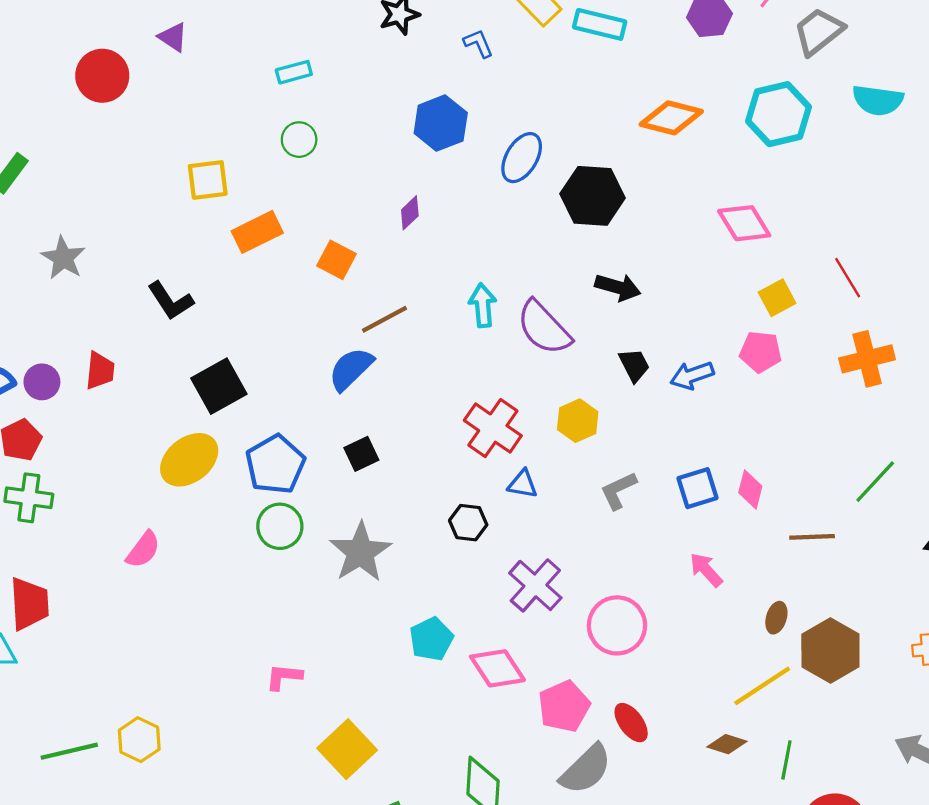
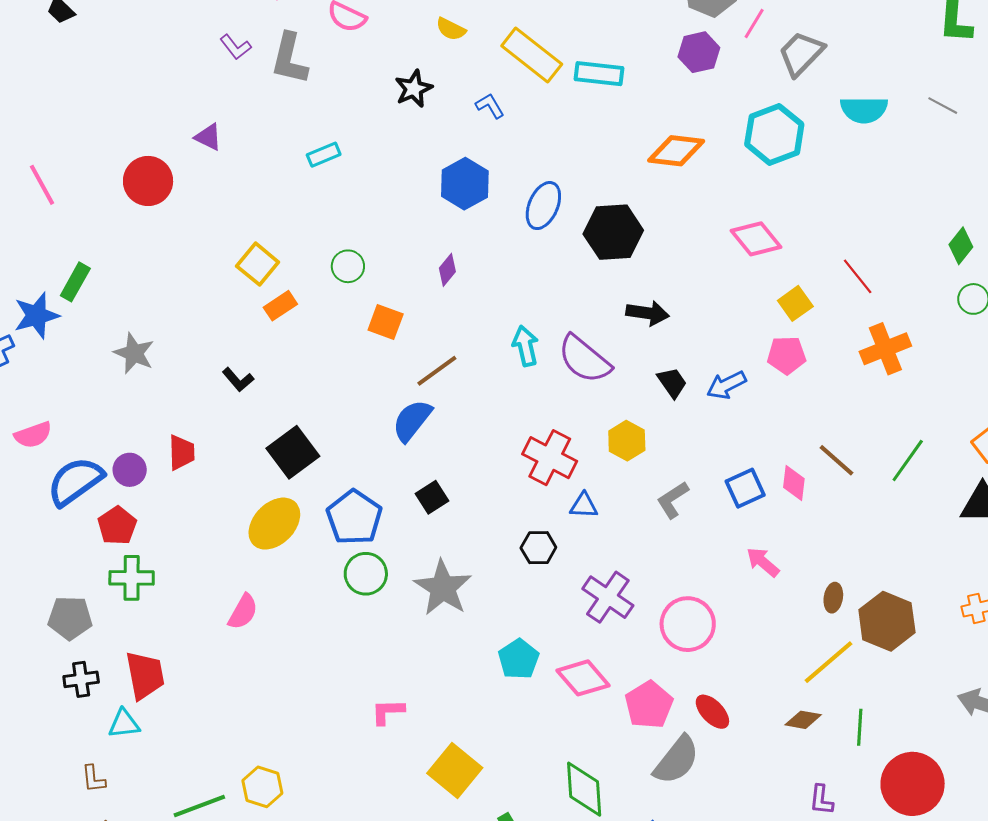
green circle: (299, 140) -> (348, 266), moved
yellow square: (208, 180) -> (258, 264), turned -36
orange rectangle: (257, 232) -> (280, 306), moved, size x0.7
black L-shape: (171, 301) -> (238, 380), size x0.7
brown line: (812, 537) -> (836, 460), moved, turned 51

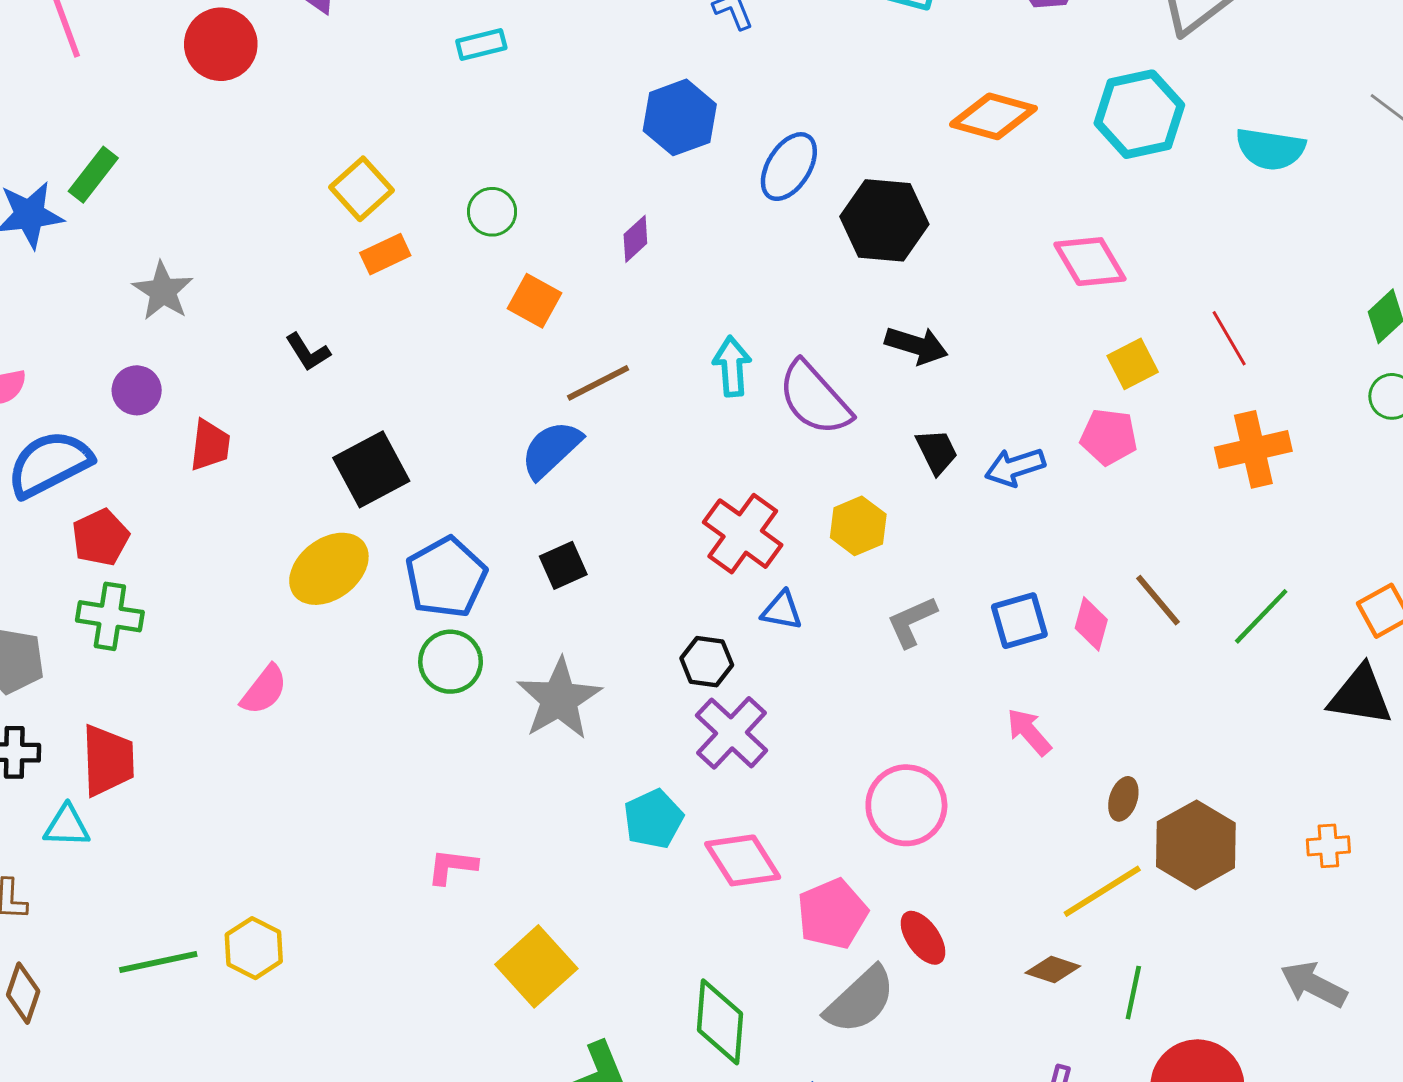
cyan semicircle: (864, 110) -> (1270, 149), moved
purple circle: (130, 470) -> (137, 390), moved
purple cross: (608, 597) -> (732, 733), moved

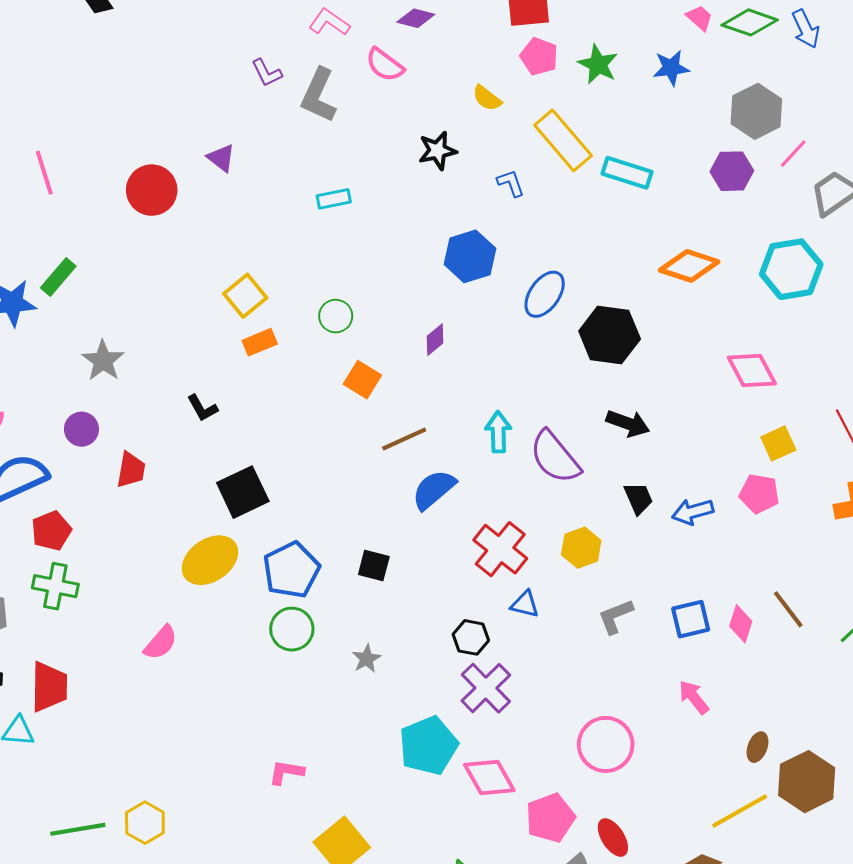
blue semicircle: (551, 449) -> (434, 490), moved
black square: (563, 565) -> (374, 565), turned 36
gray star: (559, 699) -> (367, 659), size x0.5
cyan pentagon: (653, 819) -> (428, 746), size x1.4

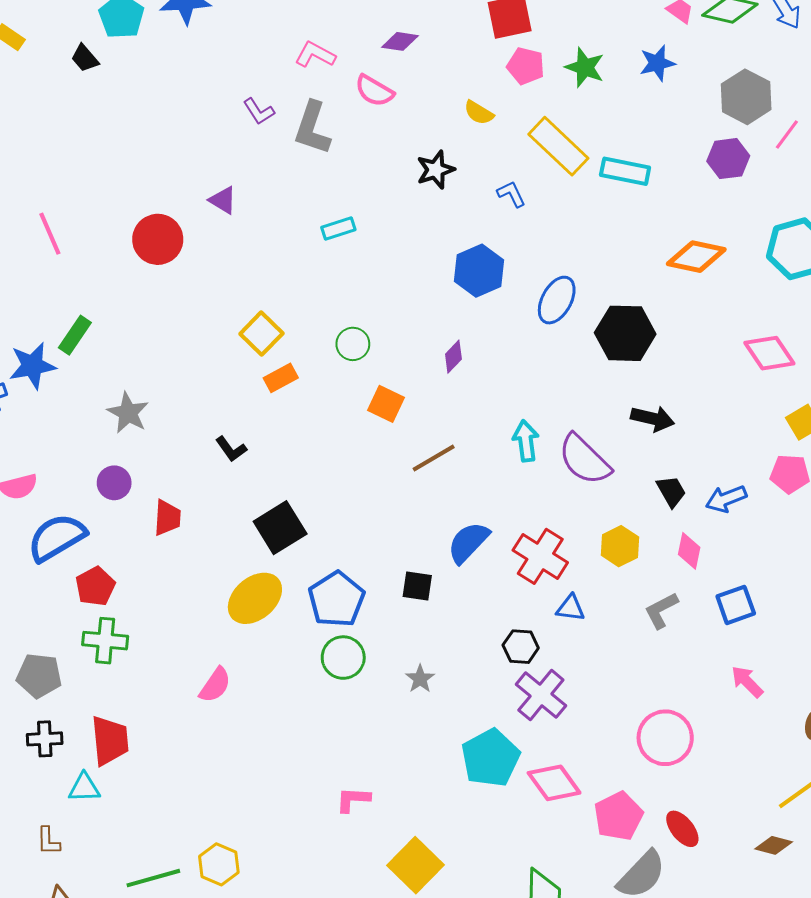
blue semicircle: (434, 490) -> (468, 542), moved
pink diamond: (741, 624) -> (689, 551), moved

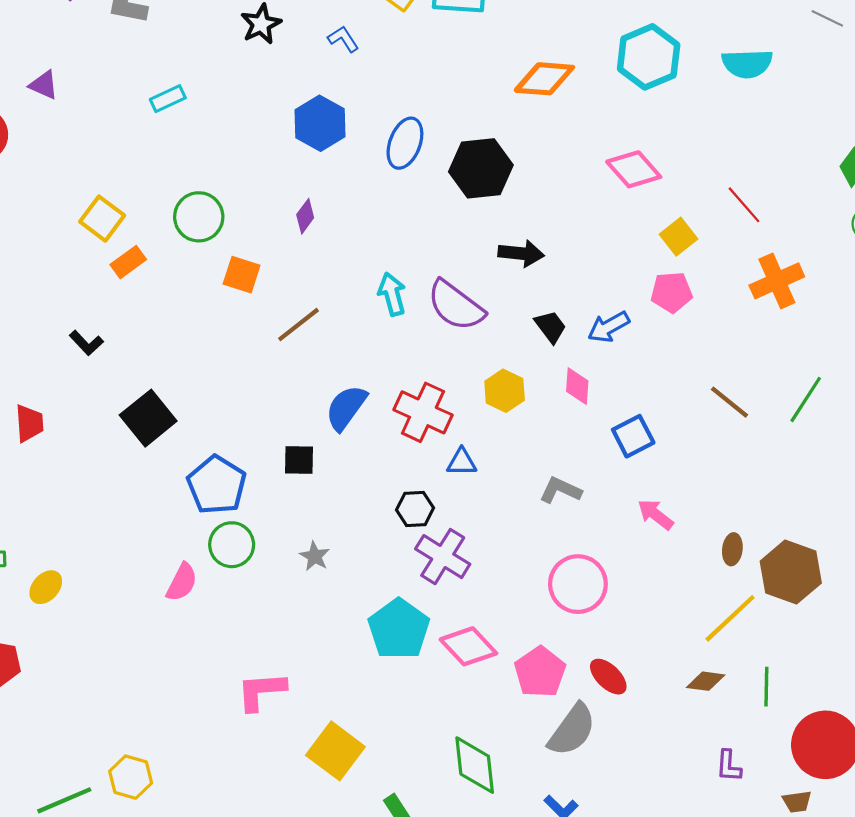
green circle: (353, 344) -> (199, 217), size x1.4
yellow ellipse: (255, 598) -> (46, 587), moved, size x0.6
gray L-shape: (661, 610) -> (560, 490), moved, turned 60
pink semicircle: (215, 685) -> (182, 582), moved
pink L-shape: (353, 799) -> (261, 691), size x1.4

